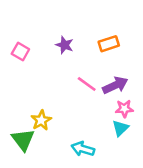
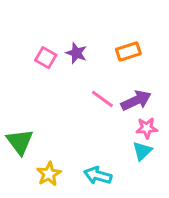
pink square: (20, 52) -> (46, 58), moved
yellow star: (41, 120) -> (49, 174), moved
green triangle: (23, 140) -> (20, 142), moved

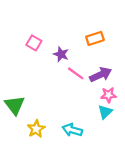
purple star: (76, 53) -> (61, 54), moved

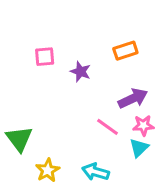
pink square: (34, 43) -> (45, 57), turned -35
pink line: (76, 73) -> (107, 127), moved

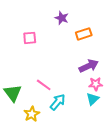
purple star: (81, 72) -> (62, 18), moved
pink line: (107, 127) -> (44, 85), moved
cyan arrow: (95, 172) -> (58, 102), moved, turned 114

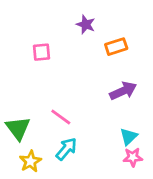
pink star: (96, 84) -> (133, 157), moved
cyan arrow: (58, 102) -> (66, 149), moved
yellow star: (32, 114) -> (30, 161), moved

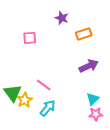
yellow star: (30, 161) -> (25, 100), moved

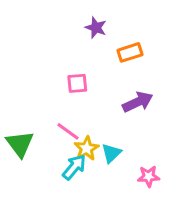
pink square: (30, 38) -> (77, 83), moved
cyan triangle: (93, 99) -> (111, 153), moved
yellow star: (25, 100) -> (87, 149), moved

